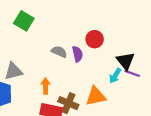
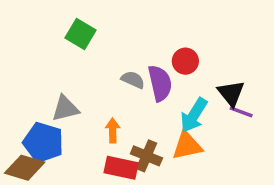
purple semicircle: (77, 54) -> (160, 83), size x1.5
cyan arrow: (115, 76) -> (194, 115), moved, size x1.5

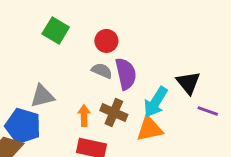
red circle: (185, 61) -> (106, 41), moved
purple line: (241, 112) -> (208, 111), moved
brown cross: (146, 156) -> (114, 112), moved

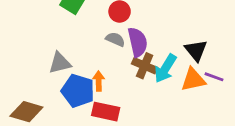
brown cross: (114, 112) -> (145, 66), moved
blue pentagon: (23, 126) -> (78, 91), moved
orange triangle: (150, 129) -> (193, 80), moved

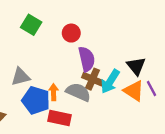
gray semicircle: (115, 39) -> (78, 92), moved, size x1.5
purple line: (214, 77) -> (151, 88), turned 42
orange triangle: (193, 80) -> (134, 91), turned 45

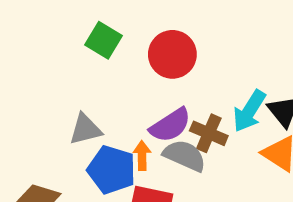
red circle: (71, 33) -> (172, 54), size x1.5
purple semicircle: (87, 59) -> (170, 125), moved, turned 70
cyan arrow: (110, 81) -> (249, 111), moved

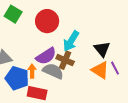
cyan arrow: (249, 111) -> (71, 41), moved

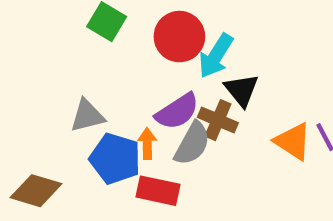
cyan arrow: (71, 41) -> (216, 56), moved
black triangle: (102, 49) -> (241, 90), moved
gray semicircle: (53, 71) -> (192, 144), turned 95

